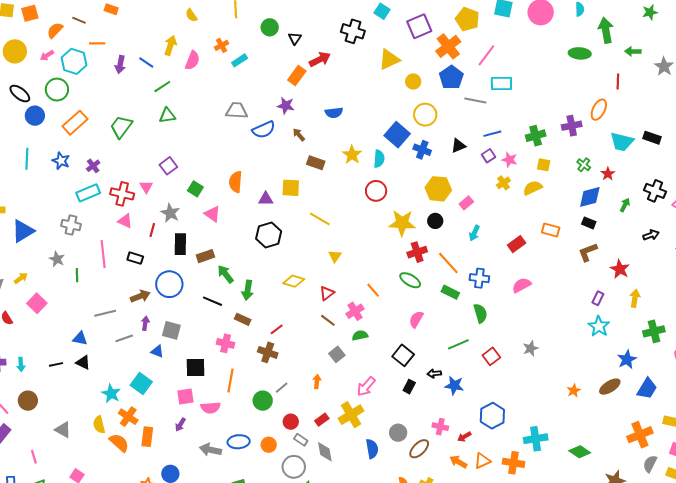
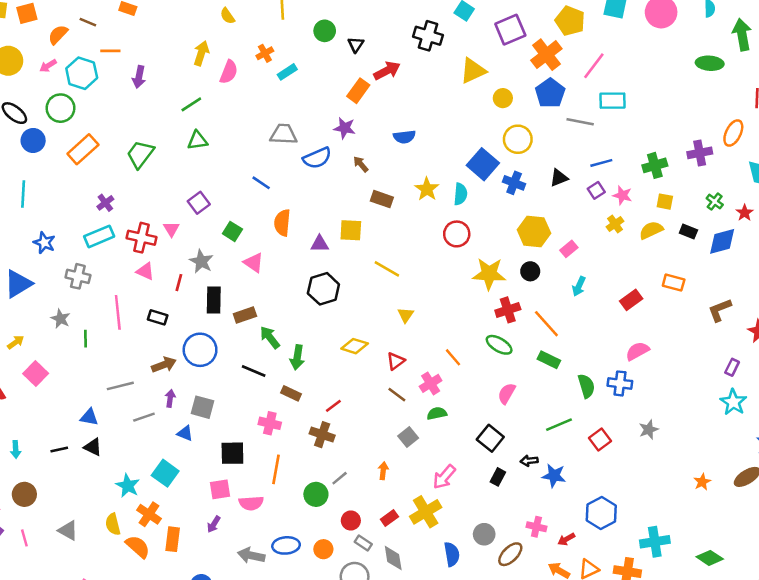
blue line: (146, 62) -> (261, 183), moved
blue star: (61, 161) -> (44, 243), moved
black rectangle: (589, 223) -> (688, 231), moved
blue cross: (479, 278) -> (620, 383), moved
pink line: (34, 457) -> (24, 538), moved

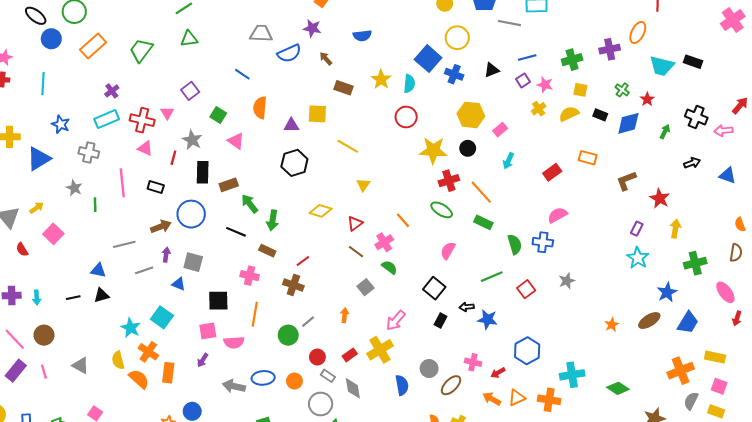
green semicircle: (437, 413) -> (389, 267), turned 49
black triangle: (93, 447) -> (101, 295), turned -42

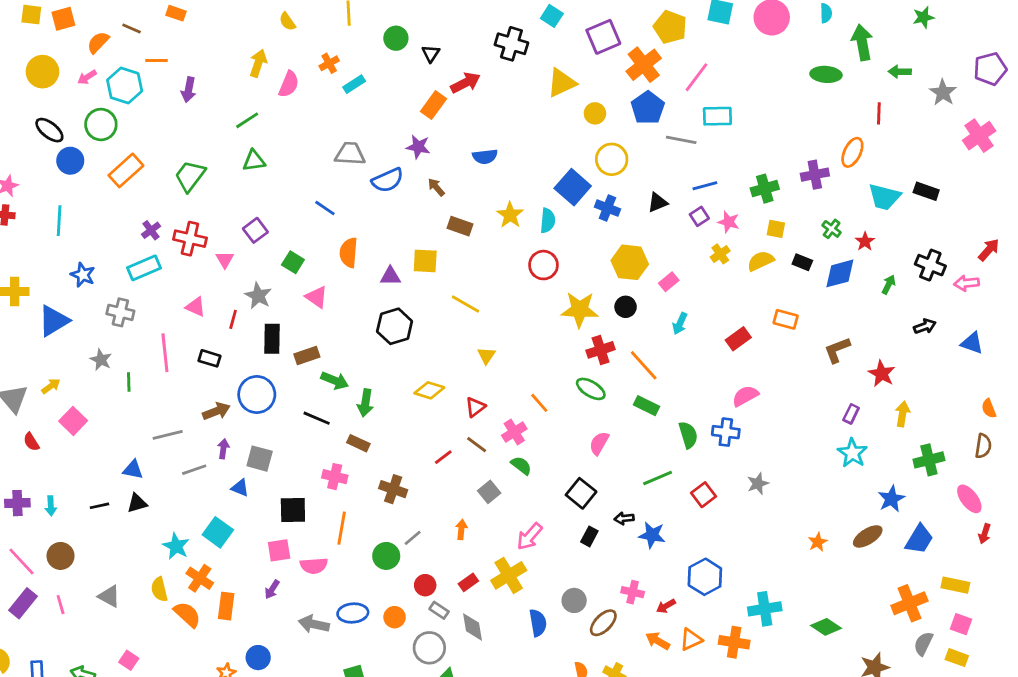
red cross: (142, 120) -> (190, 239), moved
green arrow: (250, 204) -> (335, 381), turned 150
red line: (303, 261) -> (443, 457), moved

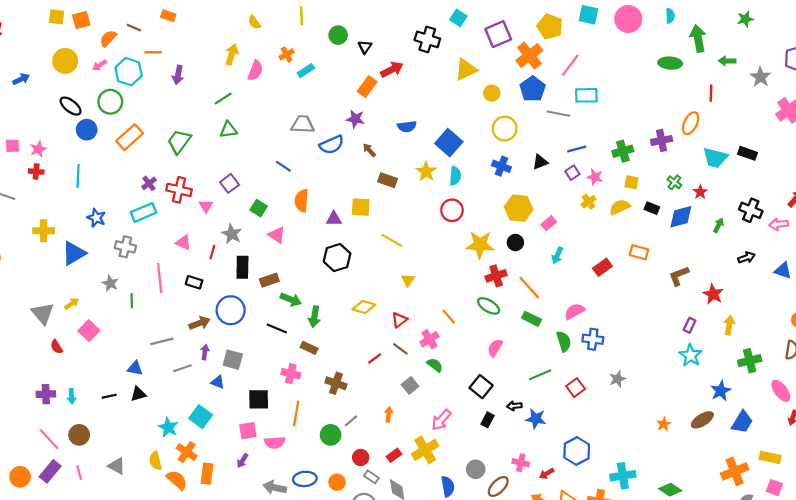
blue square: (573, 187) -> (449, 143), moved
pink semicircle: (745, 396) -> (575, 311), moved

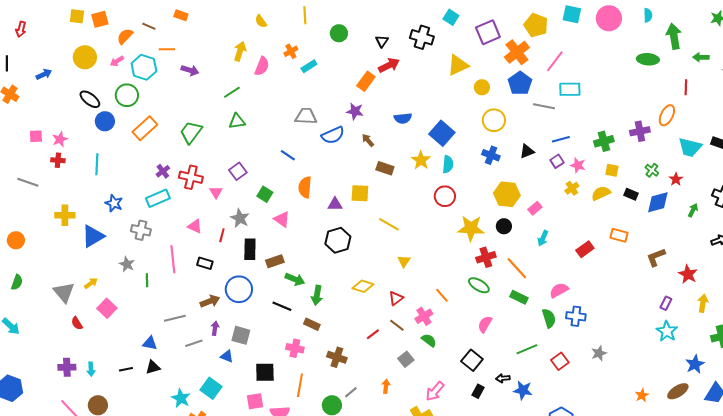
black triangle: (365, 47) -> (382, 41), moved
purple arrow: (178, 75) -> (190, 70), turned -84

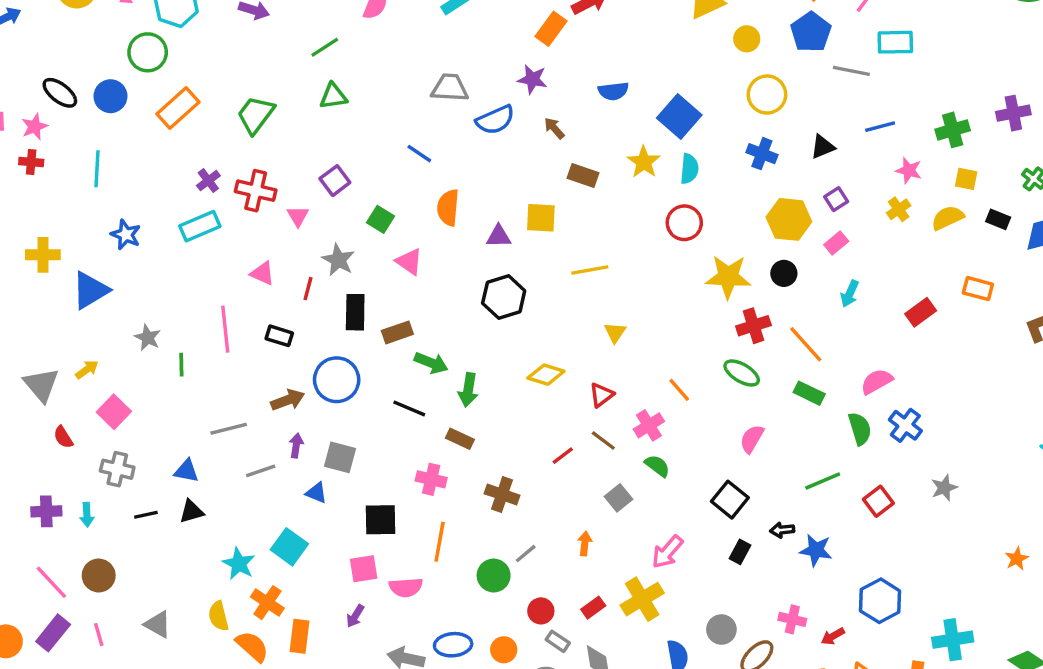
black ellipse: (90, 99) -> (60, 93), moved
purple square: (557, 161) -> (836, 199), moved
yellow line: (389, 224) -> (590, 270), turned -40
gray cross: (141, 230) -> (117, 469), moved
blue cross: (576, 316) -> (905, 425), turned 30

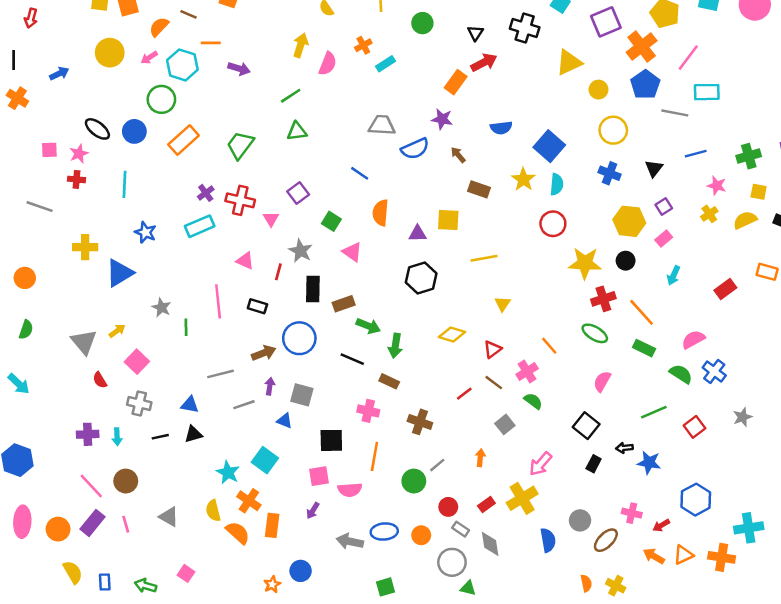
black triangle: (823, 147) -> (654, 168), turned -30
green semicircle: (860, 429) -> (681, 374), turned -40

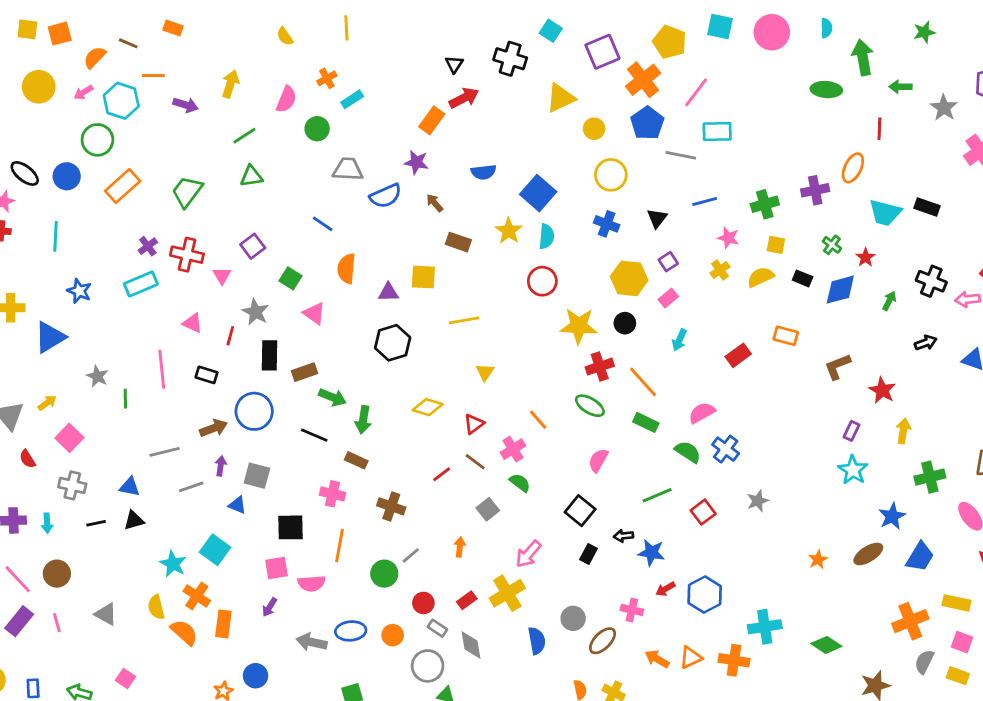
green circle: (422, 23) -> (317, 129), moved
yellow arrow: (301, 45) -> (230, 84), moved
red arrow: (661, 525) -> (665, 589), moved

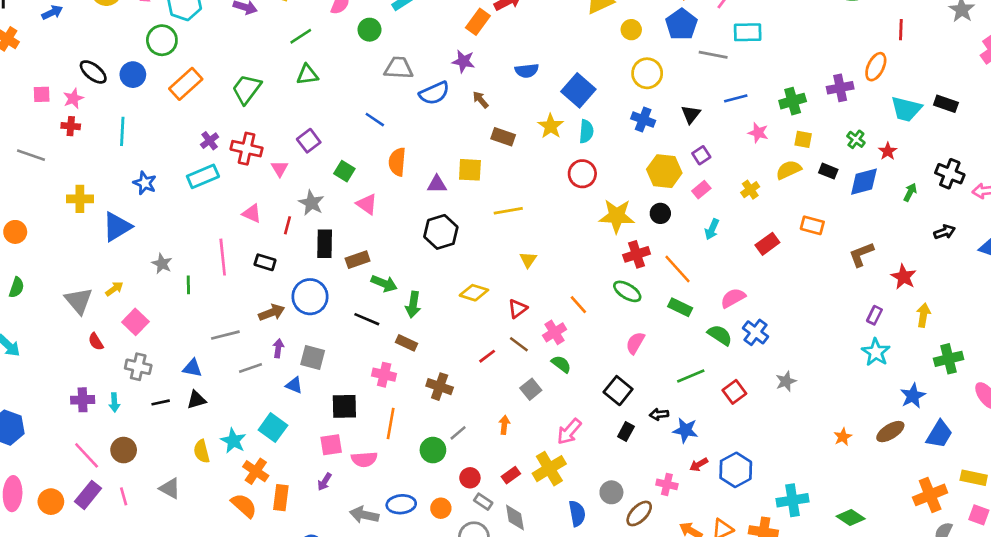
yellow cross: (720, 270) -> (750, 190), moved
yellow semicircle: (156, 607) -> (202, 451), moved

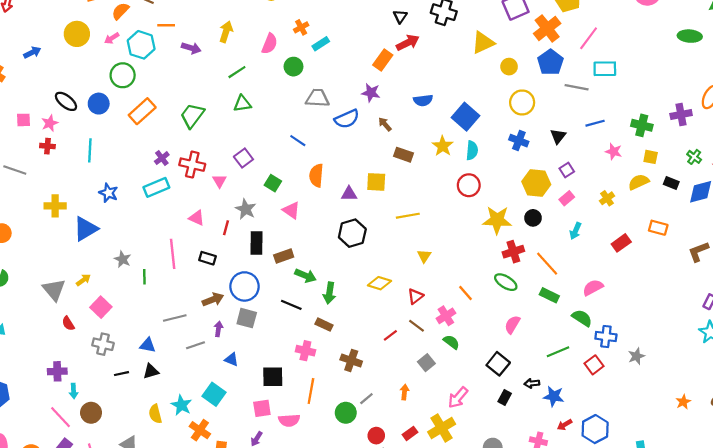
green cross: (793, 101) -> (642, 125), turned 30
blue cross: (756, 332) -> (606, 337), moved, turned -30
gray square: (313, 357) -> (247, 318), moved
cyan arrow: (114, 402) -> (74, 391), moved

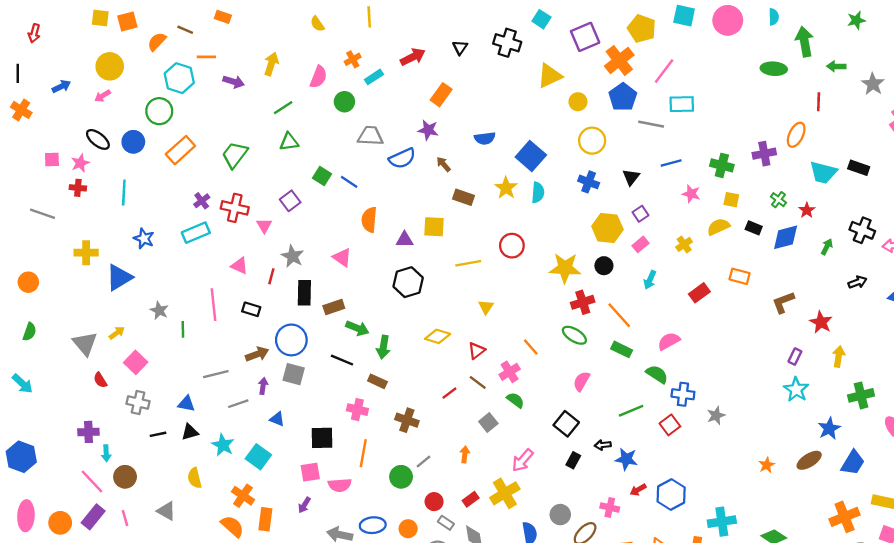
pink arrow: (112, 38) -> (103, 96), moved
red arrow: (408, 43) -> (413, 57), moved
green square: (273, 183) -> (322, 176), moved
red circle: (469, 185) -> (512, 246), moved
cyan star: (181, 405) -> (223, 445), moved

